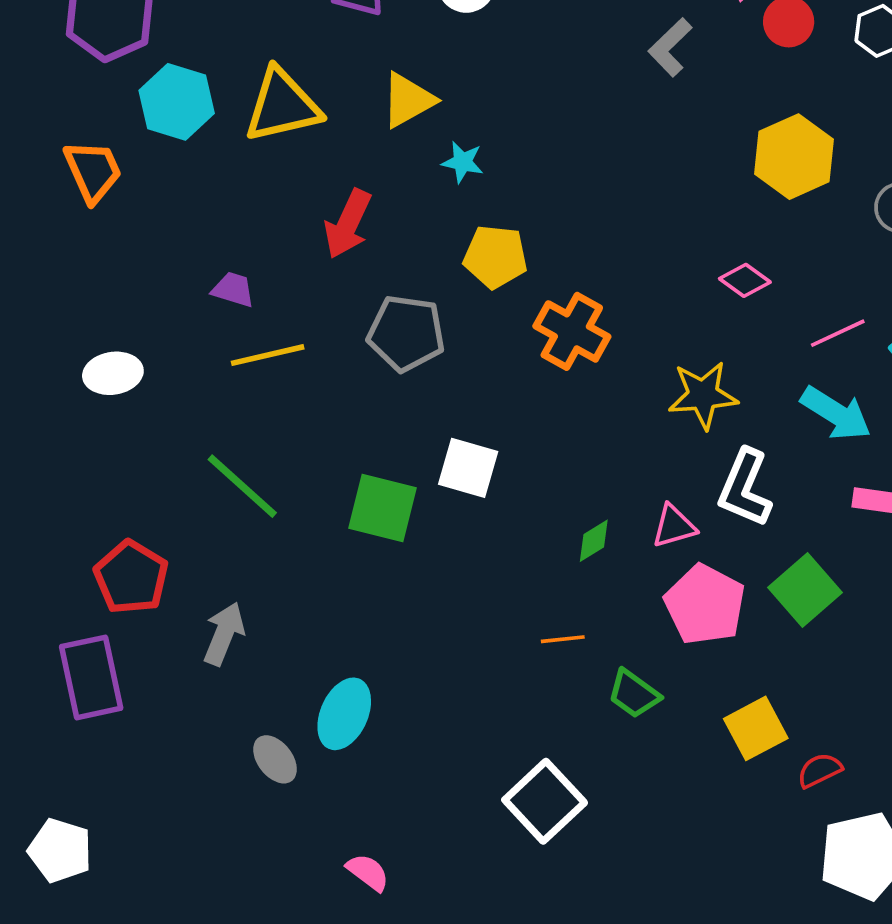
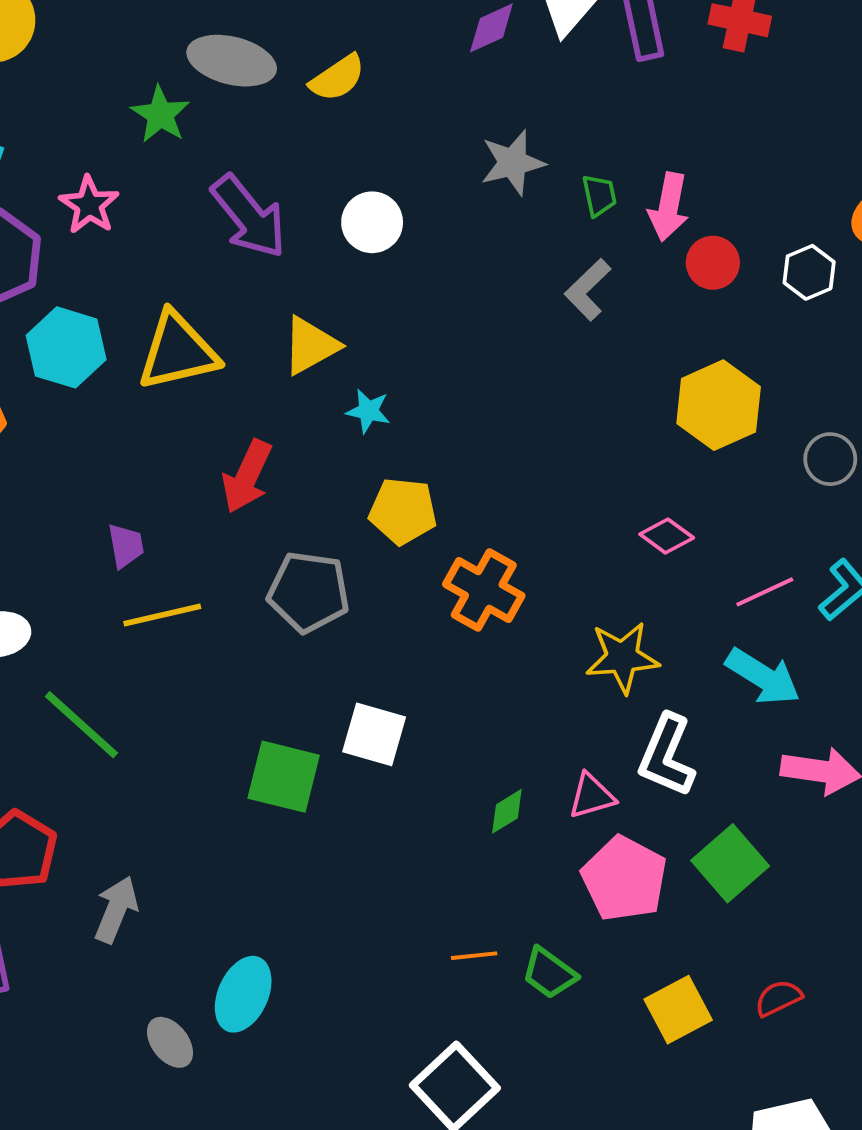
purple trapezoid: (233, 289) -> (126, 546), turned 63
green line: (242, 486) -> (81, 725), moved
orange line: (563, 639) -> (474, 956), moved
red semicircle: (820, 770) -> (778, 998), moved

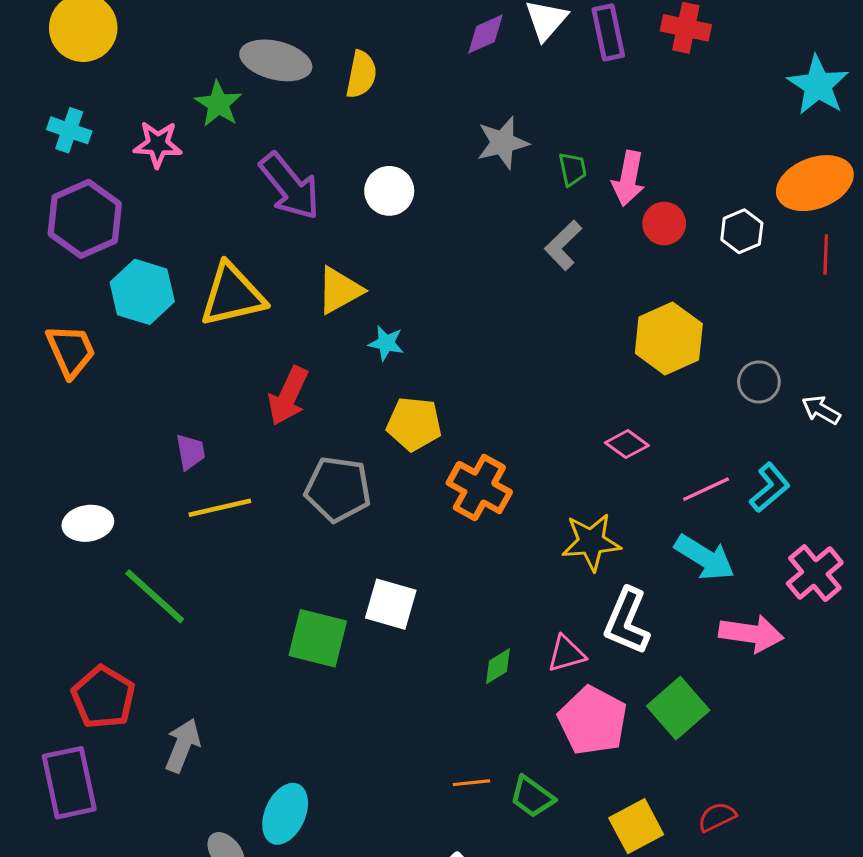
yellow semicircle: (337, 78) -> (361, 74), turned -45
pink star: (89, 205) -> (158, 144), moved, turned -30

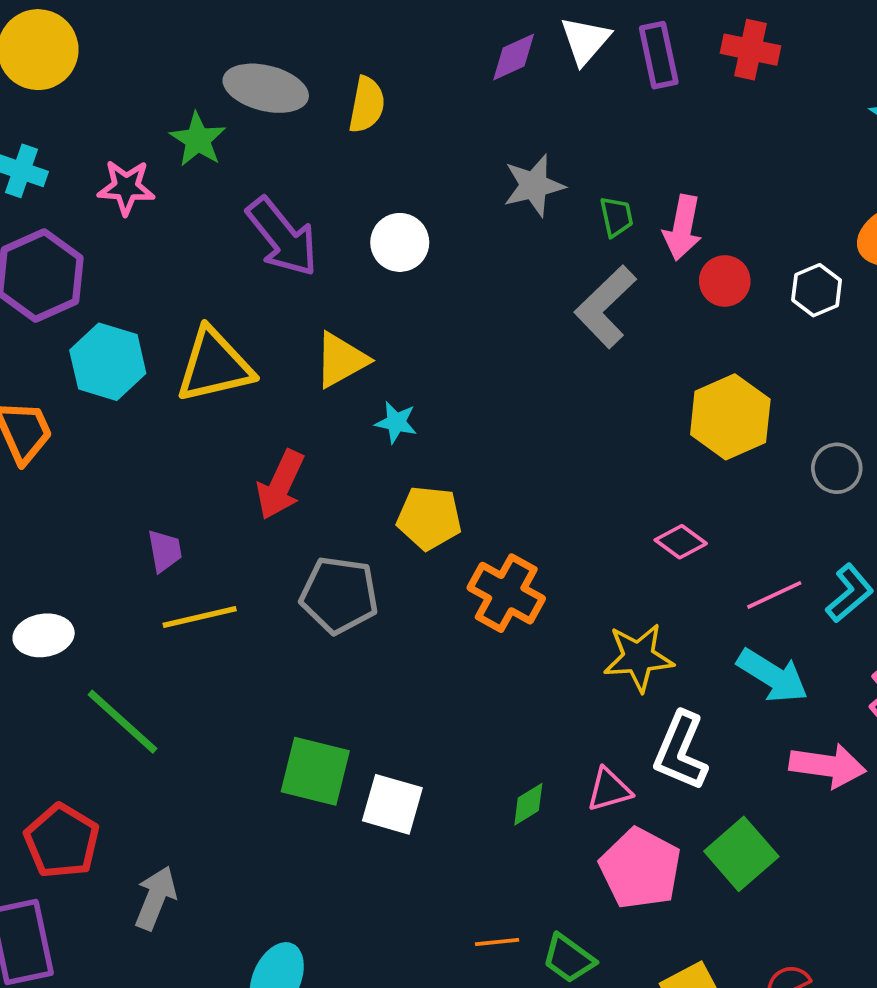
gray L-shape: (563, 245) -> (605, 307), size x1.4
white square: (391, 604) -> (392, 804), moved

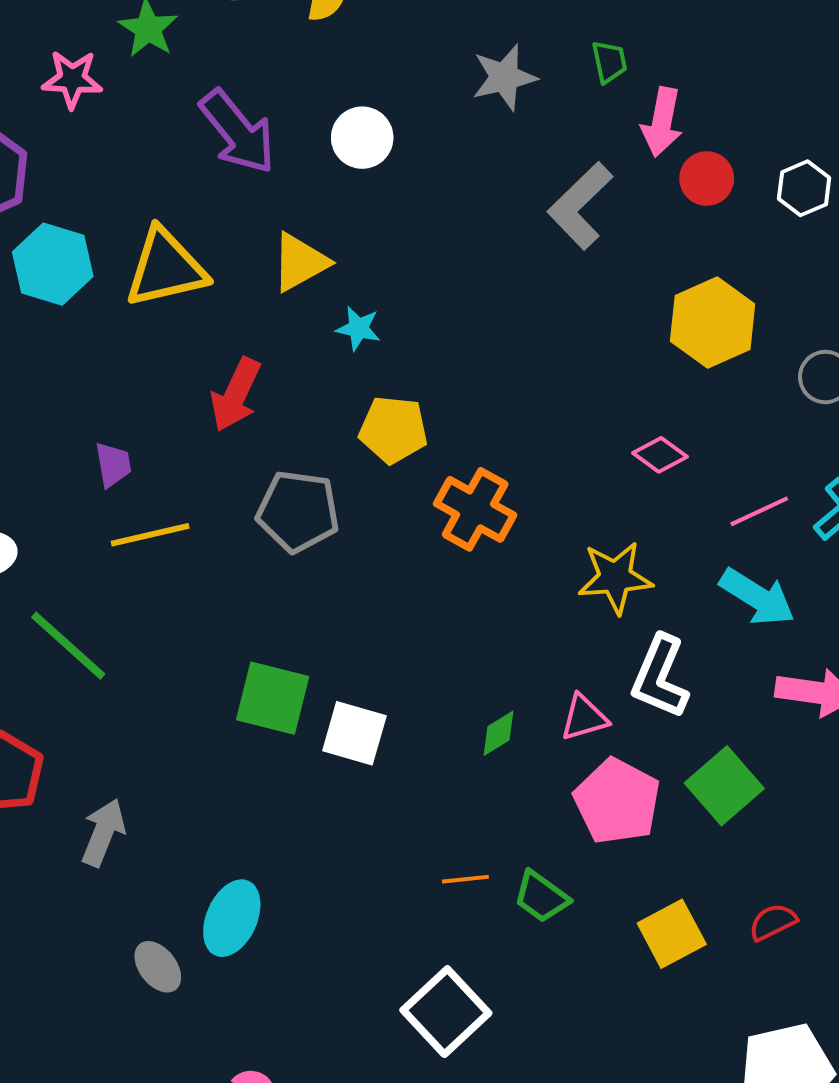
green trapezoid: (616, 217) -> (609, 62), moved

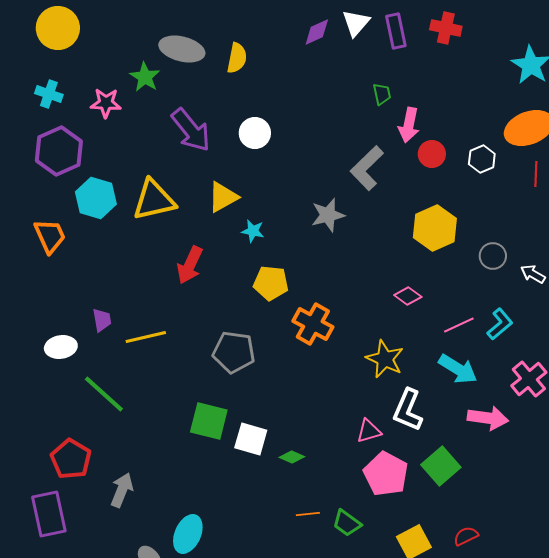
gray star: (504, 77) -> (328, 215), moved
purple trapezoid: (113, 465) -> (102, 320), moved
gray pentagon: (298, 511) -> (234, 352), moved
yellow star: (615, 578) -> (385, 359), turned 30
green diamond: (498, 733) -> (292, 457), moved, turned 55

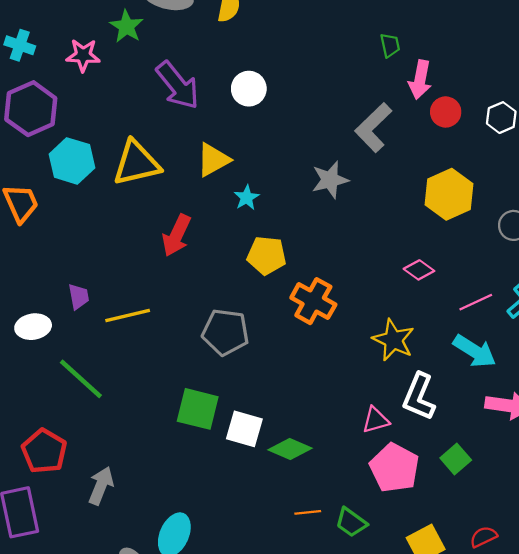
cyan star: (253, 231) -> (247, 198), turned 30
green diamond: (292, 457) -> (290, 449), size x1.5
green square: (441, 466) -> (456, 459), size x0.7

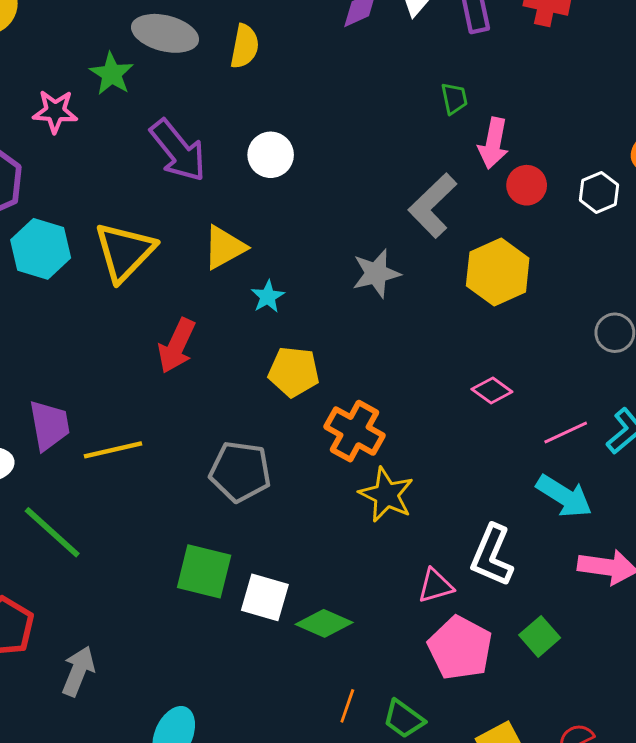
yellow triangle: (136, 163) -> (125, 252), turned -33
yellow hexagon: (449, 194) -> (498, 272), moved
purple trapezoid: (79, 297) -> (49, 425), size x1.5
yellow star: (393, 340) -> (386, 495), moved
orange line: (308, 512) -> (347, 706), turned -65

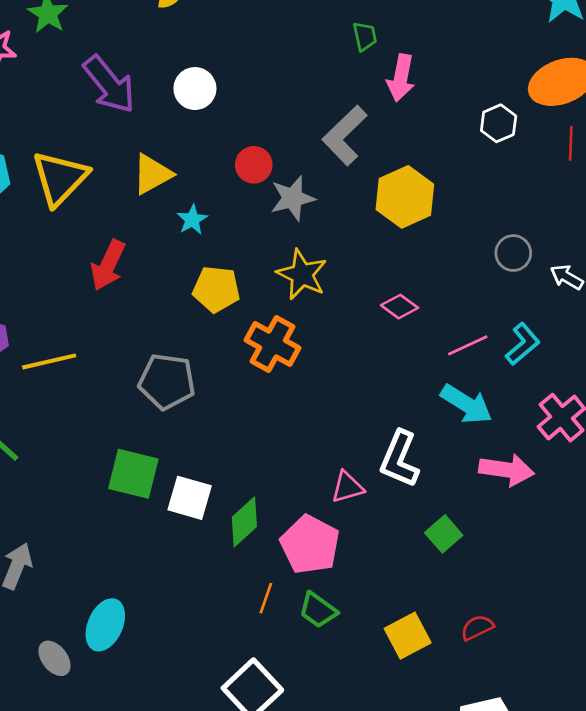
red circle: (527, 185) -> (254, 165), moved
yellow star: (386, 495) -> (302, 274), moved
green diamond: (324, 623) -> (244, 522), turned -66
pink pentagon: (460, 648) -> (310, 545), moved

